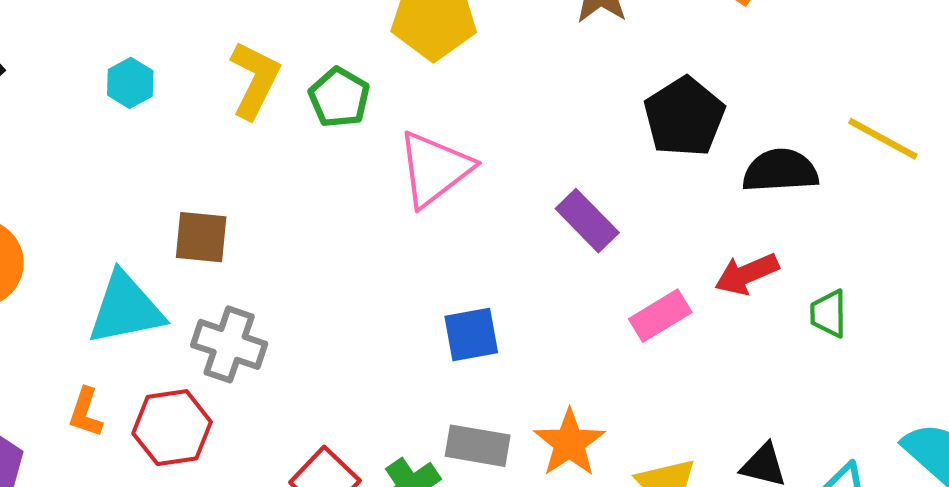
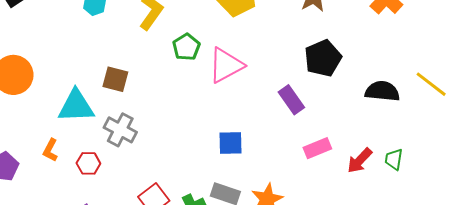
green pentagon: (339, 97) -> (186, 47), moved
black pentagon: (684, 117) -> (323, 58), moved
red arrow: (747, 274) -> (360, 161), moved, turned -32
red hexagon: (172, 428) -> (88, 163), size x0.7

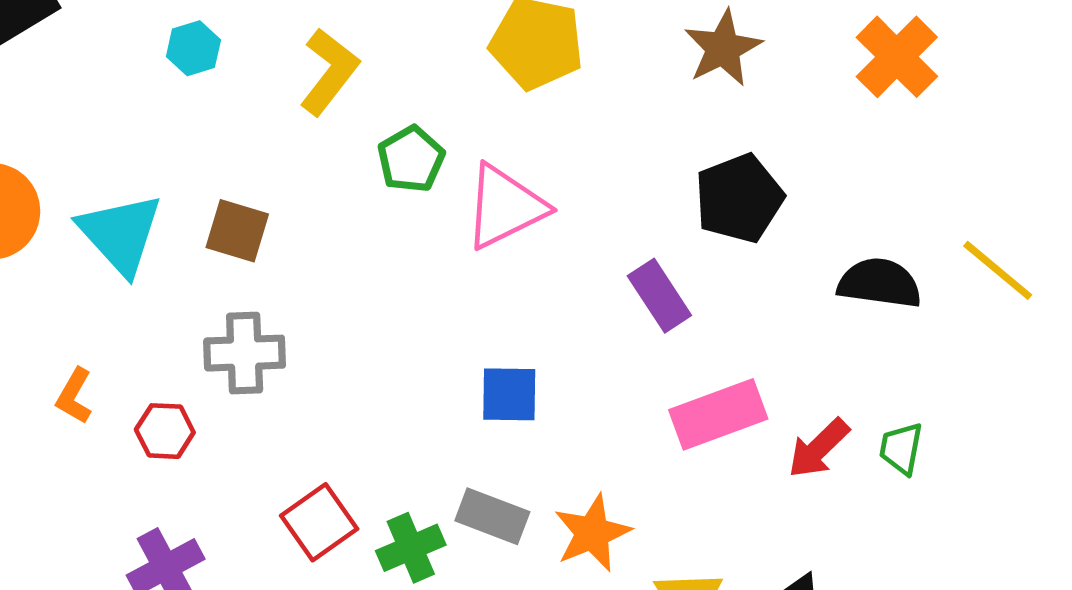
cyan triangle: (76, 106) -> (120, 234), moved, turned 48
gray cross: (120, 130) -> (245, 353), turned -32
pink rectangle: (317, 148) -> (718, 414), size x1.4

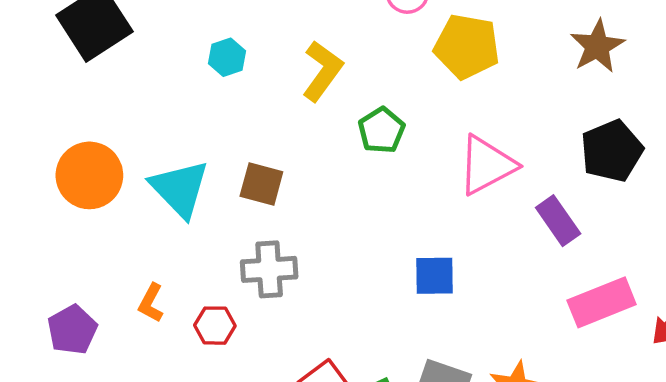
pink triangle: (505, 207) -> (487, 165), moved
blue square: (509, 394) -> (435, 276), moved

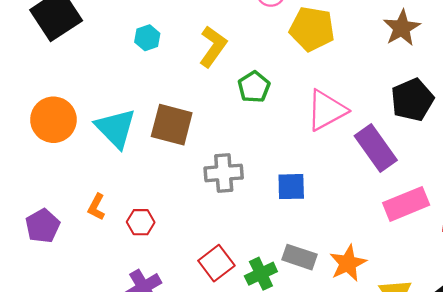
brown square: (261, 184) -> (172, 125), size x1.4
purple rectangle: (558, 221) -> (376, 148), size x1.4
gray cross: (269, 269) -> (224, 173), moved

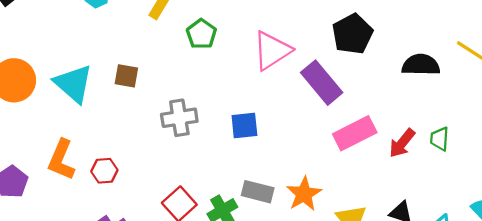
brown square: (172, 125) -> (126, 76), size x0.6
orange L-shape: (96, 207) -> (61, 160), size x1.6

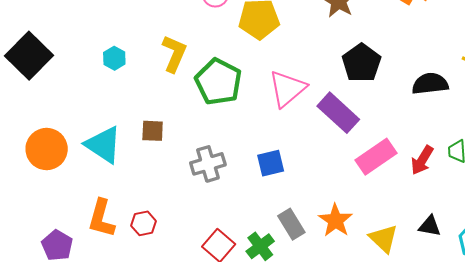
green pentagon: (201, 34) -> (218, 82), size x1.6
gray rectangle: (258, 192) -> (291, 224), turned 52

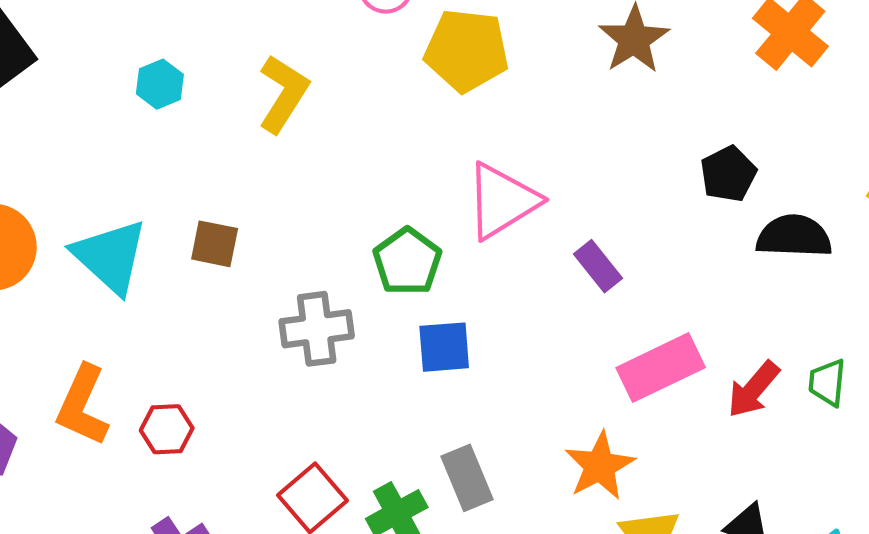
black pentagon: (361, 63) -> (728, 174), moved, size x0.7
green pentagon: (218, 82) -> (407, 262), moved, size x0.7
purple rectangle: (338, 113) -> (598, 266), size x0.6
orange star: (335, 220) -> (600, 466), moved

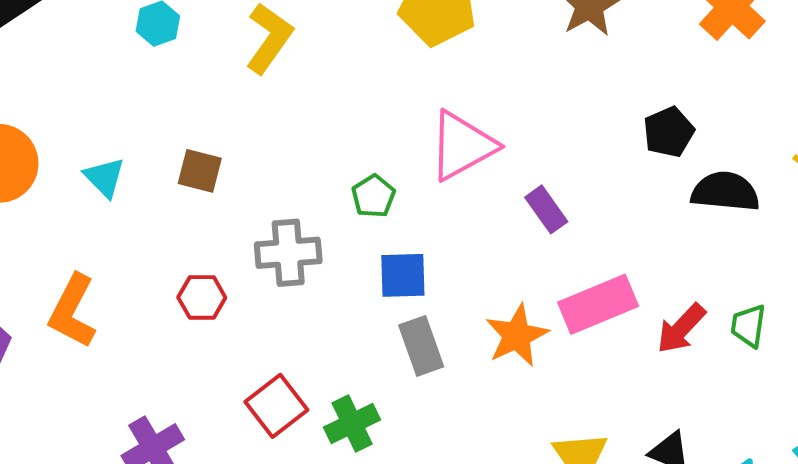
cyan triangle: (110, 256) -> (104, 177), size x0.6
green pentagon: (407, 262) -> (373, 196), size x0.7
red hexagon: (167, 429) -> (202, 297), moved
orange star: (600, 466) -> (517, 335), moved
gray rectangle: (467, 478) -> (421, 346), moved

